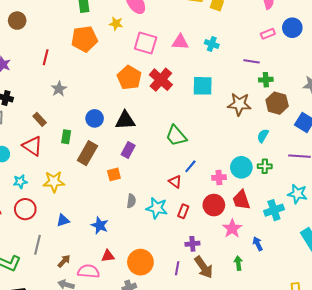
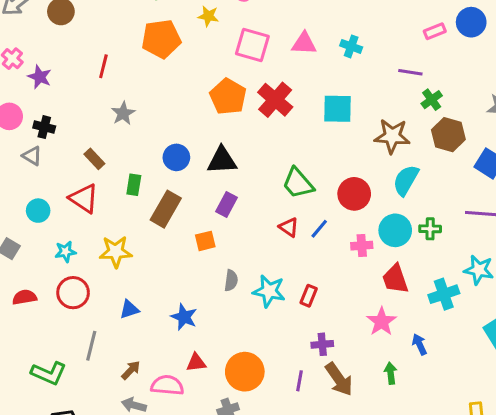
green cross: (266, 80) -> (432, 100), turned -32
cyan semicircle: (263, 136) -> (406, 180), moved, size x1.5
red triangle: (175, 182) -> (289, 227), moved
red circle: (214, 205) -> (354, 194), moved

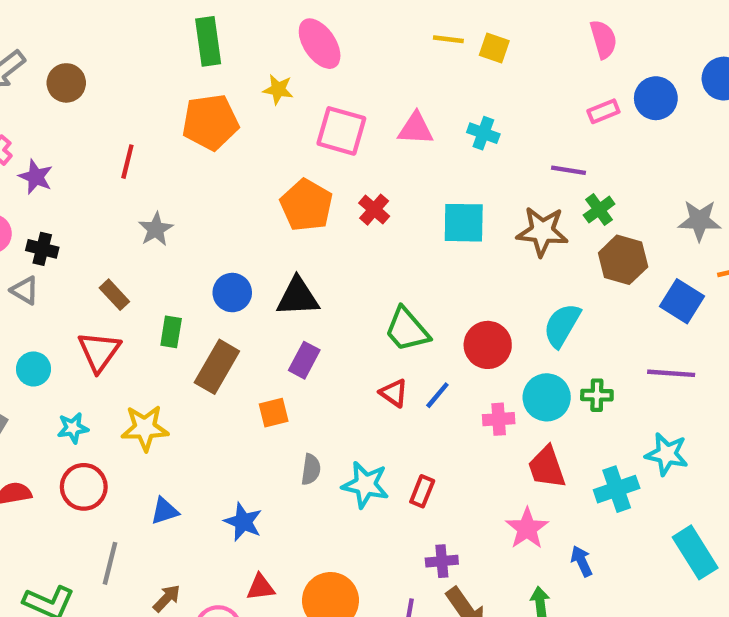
red cross: (275, 100) -> (374, 210), size x0.6
brown star: (392, 136) -> (542, 231), moved
red triangle: (84, 198) -> (99, 351), turned 32

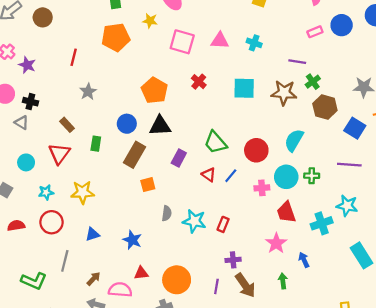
orange pentagon: (306, 205) -> (154, 90), moved
purple rectangle: (304, 360) -> (179, 158), moved
brown rectangle: (217, 367) -> (135, 155), moved

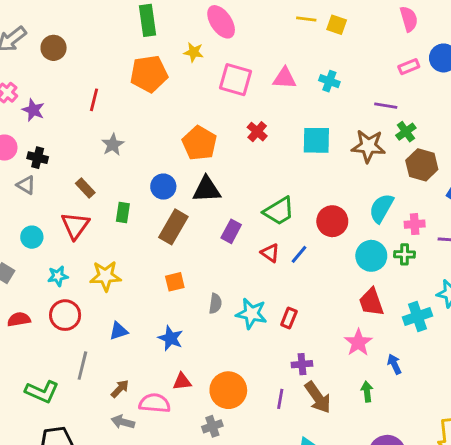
green trapezoid: (215, 143) -> (279, 211), turned -80
orange square: (148, 185) -> (175, 282), moved
pink cross: (262, 188) -> (415, 224), moved

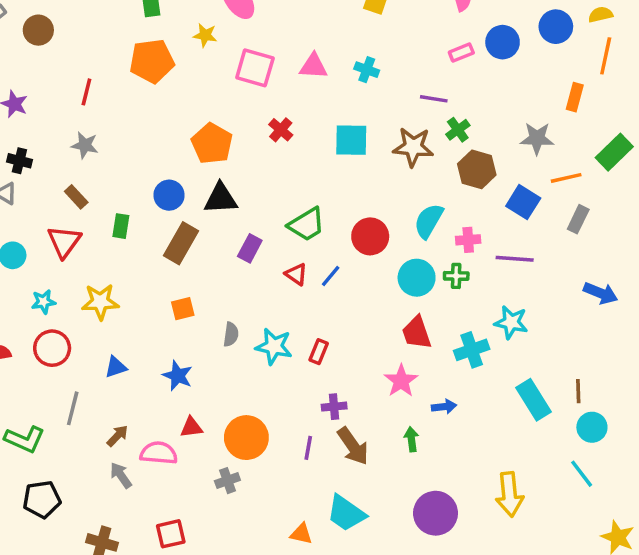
gray star: (113, 145) -> (85, 145), moved, turned -30
blue arrow: (394, 364) -> (444, 407), turned 108
gray arrow: (123, 422) -> (121, 475), turned 40

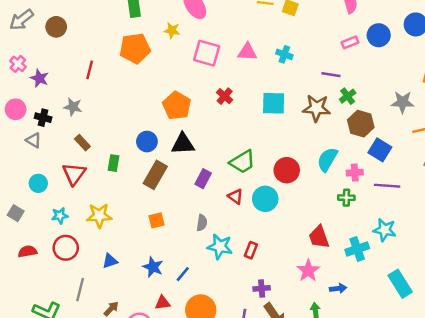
gray star: (85, 145) -> (73, 107), moved
blue square: (523, 202) -> (380, 150), moved
blue line: (331, 276) -> (183, 274), moved
cyan circle: (417, 278) -> (265, 199), moved
gray semicircle: (231, 334) -> (202, 223), moved

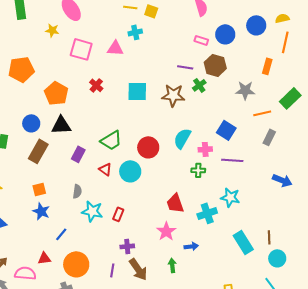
pink rectangle: (350, 42) -> (201, 40), turned 40
orange pentagon: (135, 48) -> (21, 69), moved
cyan cross: (284, 54) -> (135, 32), moved, turned -32
brown hexagon: (361, 124) -> (215, 65), moved
blue star: (153, 267) -> (41, 211), moved

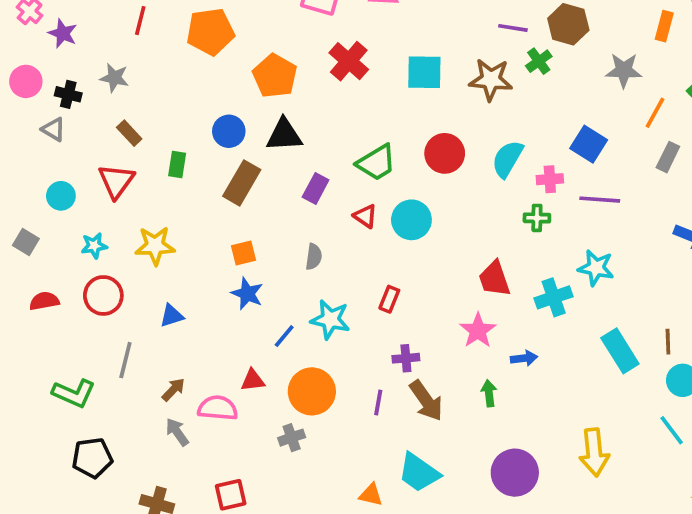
red cross: (96, 85) -> (349, 61), size x1.5
orange line: (262, 113) -> (655, 113), turned -48
red circle: (148, 147) -> (445, 153), moved
cyan star: (92, 211) -> (330, 319), moved

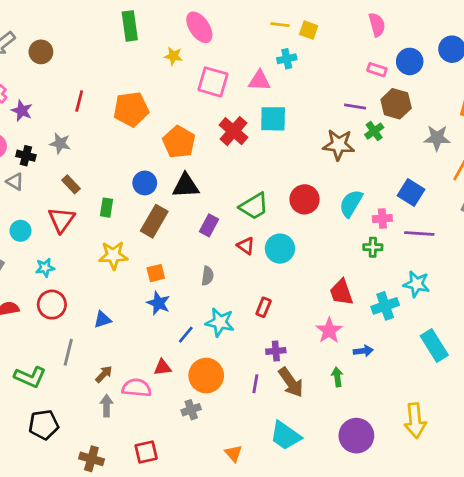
cyan square: (424, 72) -> (273, 119), moved
yellow star: (155, 246) -> (113, 255), moved
gray arrow: (177, 432) -> (107, 406), turned 35
orange triangle: (371, 495) -> (234, 453), moved, turned 36

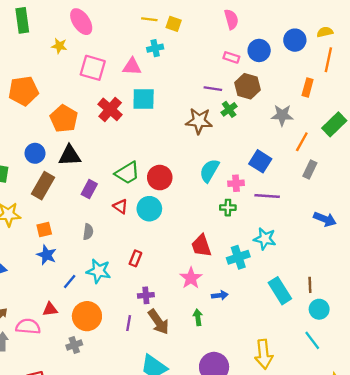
red circle: (305, 199) -> (160, 178), moved

